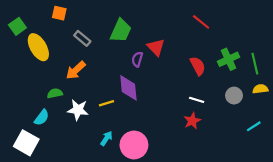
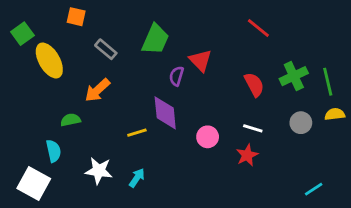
white star: (78, 110) -> (99, 171), moved
cyan semicircle: (42, 118) -> (54, 151), turned -49
cyan line: (254, 126) -> (314, 189), moved
pink circle: (134, 145) -> (208, 137), moved, size x0.6

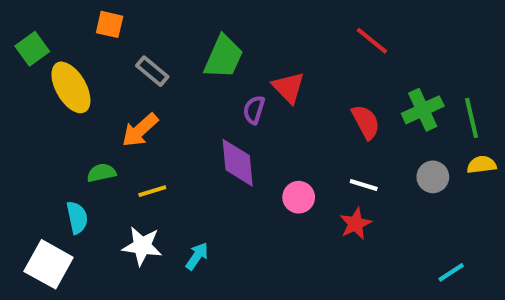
yellow line: (137, 133) -> (152, 191), moved

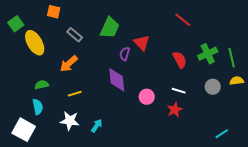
green semicircle: (101, 173) -> (42, 85), moved

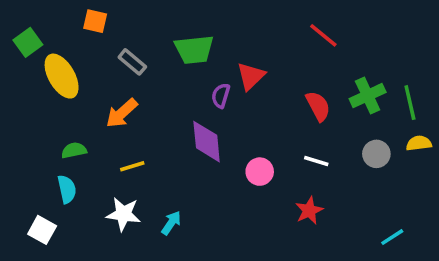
green trapezoid: (110, 28) -> (194, 50), turned 60
red triangle: (142, 43) -> (251, 76), turned 30
red star: (175, 110) -> (309, 210), moved
white square: (24, 130) -> (42, 230), size x0.7

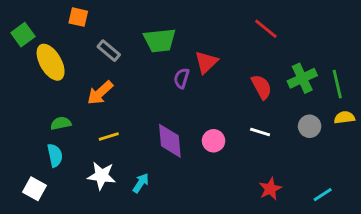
purple diamond: (207, 142) -> (170, 141), moved
red star: (309, 210) -> (270, 189), moved

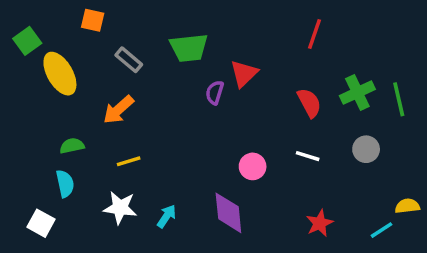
red line: (266, 29) -> (314, 34), turned 70
yellow semicircle: (344, 118) -> (407, 206), moved
purple diamond: (170, 141) -> (228, 213), moved

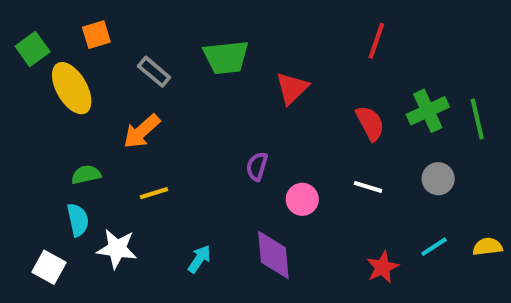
orange square: (93, 20) -> (96, 35), moved, turned -30
purple semicircle: (215, 92) -> (257, 166), moved
white star: (120, 208) -> (117, 249), moved
cyan line: (382, 230) -> (434, 247), moved

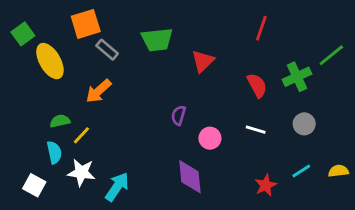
orange square: (96, 35) -> (86, 24), moved, size x1.5
green line: (477, 119) -> (331, 55), moved, turned 64
yellow line: (154, 193) -> (81, 135), moved, turned -30
cyan arrow: (199, 259) -> (117, 187), moved, size x1.5

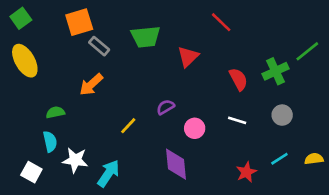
red line: (261, 28) -> (221, 22), moved, turned -65
green square: (23, 34) -> (21, 18), moved
yellow ellipse: (50, 61) -> (25, 61), moved
purple semicircle: (178, 115) -> (165, 107), turned 42
yellow line: (81, 135) -> (128, 126), moved

